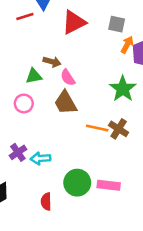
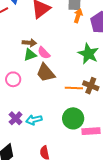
orange arrow: (127, 45) -> (78, 16), moved
green triangle: (34, 76) -> (30, 55), moved
green circle: (77, 183) -> (73, 118), moved

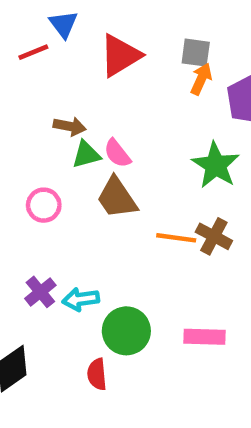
brown arrow: (29, 43) -> (70, 126), moved
green circle: (73, 118) -> (126, 331), moved

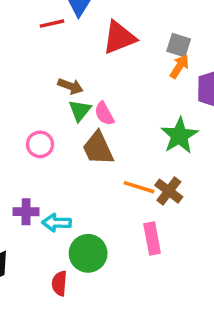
green triangle: (86, 155) -> (80, 110), turned -45
purple cross: (40, 292) -> (26, 212), turned 30
pink rectangle: (204, 337) -> (152, 239), moved, turned 68

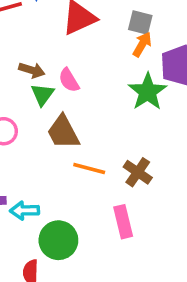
pink semicircle: (104, 114) -> (69, 80), moved
green star: (179, 136) -> (148, 92), moved
orange line: (139, 187) -> (89, 169), moved

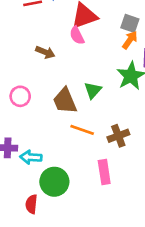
pink semicircle: (69, 80) -> (77, 35), moved
green triangle: (43, 94) -> (93, 90), moved
brown cross: (138, 172) -> (118, 136), turned 30

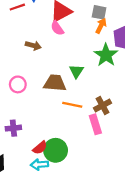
brown trapezoid: (65, 101) -> (55, 83), turned 125
cyan arrow: (31, 157) -> (40, 165), moved
pink rectangle: (104, 172) -> (95, 124), moved
red semicircle: (31, 204) -> (40, 148), moved, turned -128

